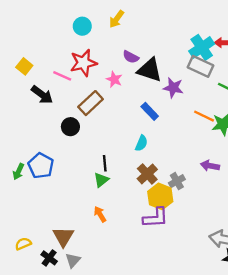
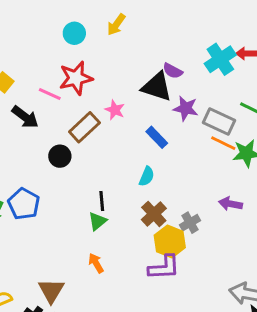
purple semicircle: (131, 57) -> (173, 71), moved
gray rectangle: (200, 66) -> (219, 121), moved
pink star: (114, 79) -> (115, 110), moved

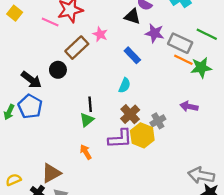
black triangle: (157, 87) -> (132, 16), size x0.7
black arrow: (25, 117) -> (31, 80), moved
purple L-shape: (164, 267) -> (120, 139), moved
brown triangle: (51, 291) -> (51, 173), turned 30

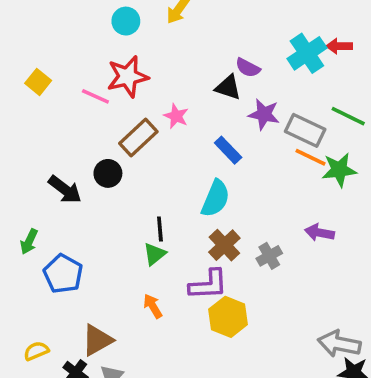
cyan semicircle: (125, 85) -> (215, 199), size x1.5
blue pentagon: (30, 106) -> (63, 274), moved
yellow hexagon: (142, 135) -> (228, 317), moved

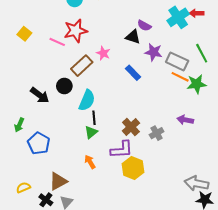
green line: (348, 116) -> (202, 53), turned 36
cyan semicircle: (215, 199) -> (87, 100), moved

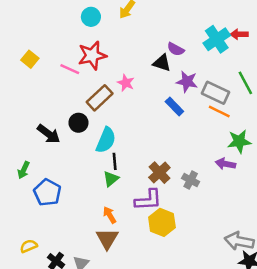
blue rectangle: (133, 73) -> (174, 107), moved
green star: (197, 84) -> (239, 141), moved
gray cross: (157, 133) -> (191, 180), turned -32
brown triangle: (58, 181) -> (107, 239), moved, turned -30

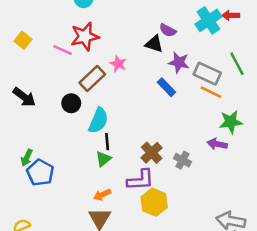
black arrow: (49, 134) -> (24, 97), moved
green arrow: (24, 170) -> (27, 158), moved
orange arrow: (110, 215) -> (102, 195), turned -84

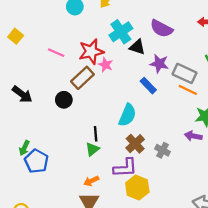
cyan cross: (208, 20) -> (121, 32), moved
purple semicircle: (168, 30) -> (161, 28), moved, size x1.5
red star: (85, 36) -> (91, 52), moved
yellow square: (23, 40) -> (16, 36), moved
cyan semicircle: (98, 121) -> (127, 115), moved

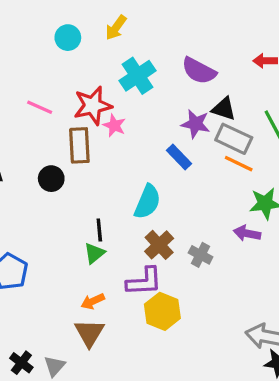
black triangle: (137, 47) -> (224, 109), moved
brown rectangle: (82, 78) -> (79, 145), turned -50

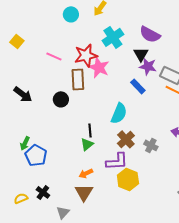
black triangle: (224, 109) -> (141, 54), moved, turned 42
pink star: (114, 125) -> (99, 67), size x1.5
black cross: (21, 363) -> (43, 192), moved

